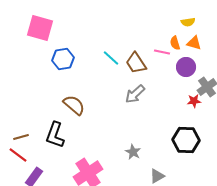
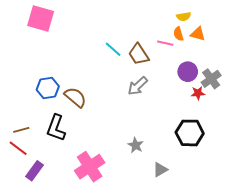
yellow semicircle: (188, 22) -> (184, 17), moved
blue hexagon: (63, 59) -> (48, 88), moved
purple circle: (186, 67) -> (188, 72), moved

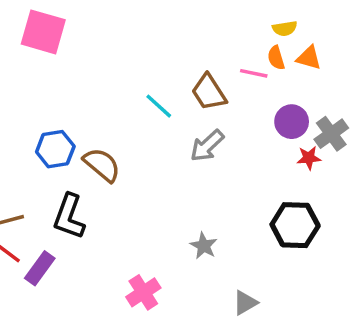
cyan line: (113, 49) -> (159, 106), moved
pink cross: (90, 167) -> (143, 292), moved, size x0.7
gray triangle: (160, 170) -> (245, 303), moved
purple rectangle: (34, 171) -> (40, 268), moved

